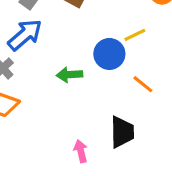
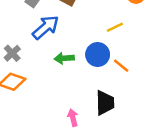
blue arrow: (25, 35) -> (46, 27), moved
blue circle: (109, 54) -> (98, 55), moved

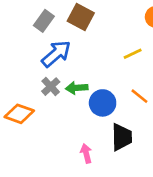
gray cross: (12, 53) -> (51, 87), moved
blue circle: (98, 55) -> (103, 103), moved

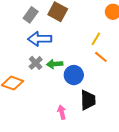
blue arrow: (56, 54) -> (40, 39), turned -140
yellow line: (133, 54) -> (96, 39), turned -32
orange line: (139, 96) -> (101, 57), moved

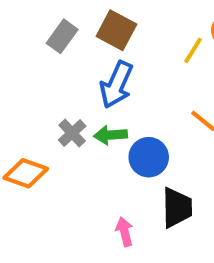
blue arrow: (40, 39) -> (116, 85), moved, turned -65
yellow line: (96, 39) -> (193, 50), moved

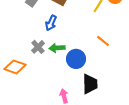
blue arrow: (116, 85) -> (51, 23), moved, size x0.7

